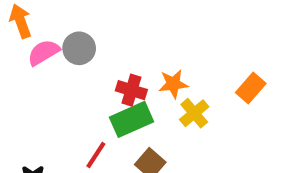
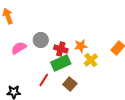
gray circle: (79, 48) -> (41, 40), moved
pink semicircle: (44, 52) -> (19, 48), moved

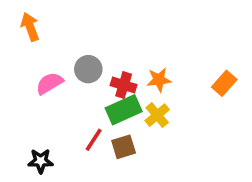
yellow cross: (91, 60) -> (157, 115), moved
brown square: (70, 84) -> (124, 147), moved, turned 32

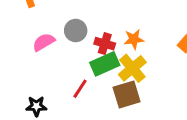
yellow cross: (157, 115) -> (132, 68), size x1.4
brown square: (124, 147) -> (127, 95), moved, size x1.4

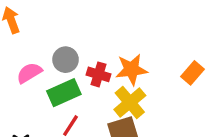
orange star: (134, 39) -> (131, 70), size x1.4
green rectangle: (105, 64) -> (64, 93), moved

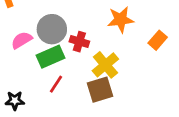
gray circle: (66, 60) -> (52, 29), size x1.4
orange star: (131, 70) -> (121, 20), moved

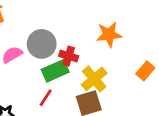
orange rectangle: (158, 40) -> (145, 71), moved
green rectangle: (50, 57) -> (55, 71), moved

